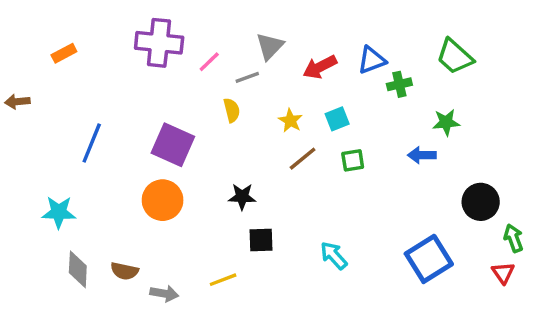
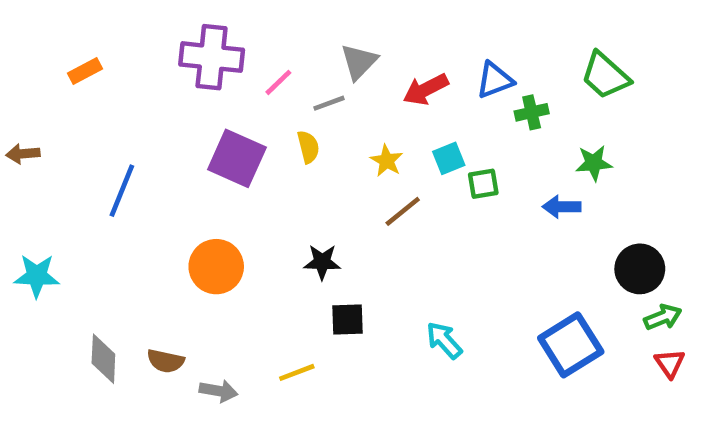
brown arrow: (17, 102) -> (23, 154), moved
purple square: (173, 145) -> (237, 158), moved
green square: (353, 160) -> (483, 184), moved
cyan star: (59, 212) -> (37, 276), moved
green arrow: (513, 238) -> (663, 317), moved, turned 88

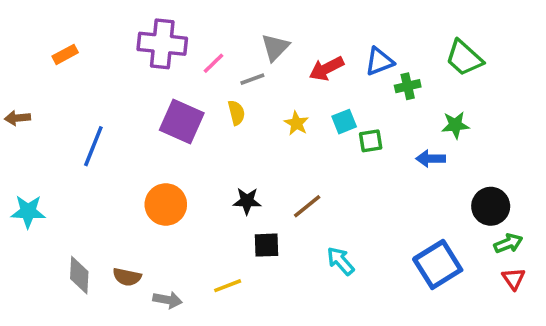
brown line: (403, 211) -> (307, 206), moved

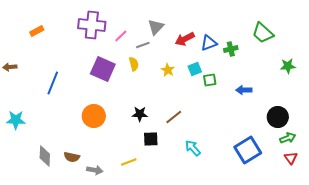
blue triangle: (379, 61) -> (209, 43), moved
green star: (455, 125) -> (288, 66), moved

